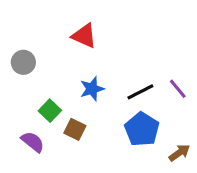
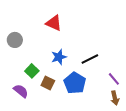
purple line: (178, 89) -> (114, 79), moved
blue pentagon: (142, 129) -> (75, 83), moved
brown arrow: (179, 153) -> (115, 98), turned 112

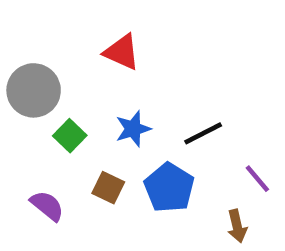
gray circle: (15, 40) -> (34, 90), size x1.5
green square: (32, 71) -> (70, 136), moved
brown arrow: (115, 98) -> (237, 226), moved

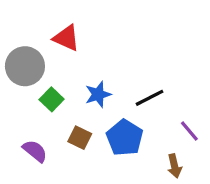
red triangle: (122, 52) -> (66, 38), moved

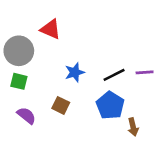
green square: (52, 99) -> (19, 81), moved, turned -30
purple line: (189, 131) -> (145, 72), moved, turned -54
blue pentagon: (125, 138) -> (110, 105), moved

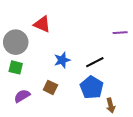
purple line: (145, 72) -> (120, 33), moved
purple semicircle: (26, 116) -> (22, 96), turned -70

